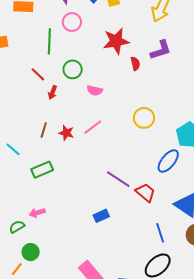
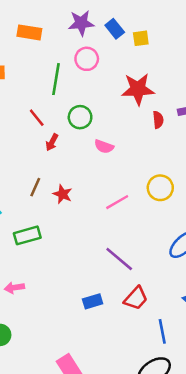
pink line: (93, 127) -> (117, 202), moved
red trapezoid: (145, 192) -> (136, 298), moved, turned 85

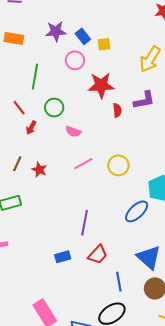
pink circle: (87, 59) -> (75, 60), moved
pink line: (117, 202) -> (83, 164), moved
purple line: (119, 259) -> (85, 223), turned 60

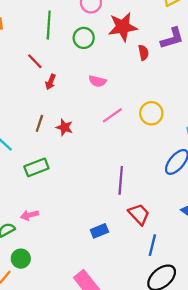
green circle: (54, 108) -> (84, 38), moved
red trapezoid: (98, 255) -> (139, 214), turned -80
blue rectangle: (63, 257) -> (99, 231), moved
blue line: (119, 282) -> (152, 245), moved, turned 30

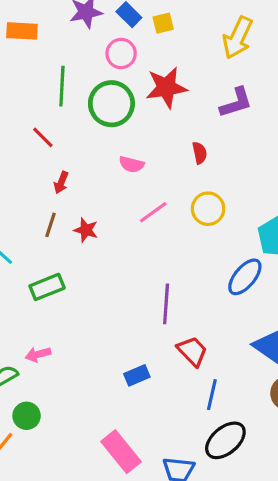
green circle: (84, 38) -> (111, 104), size x1.5
red semicircle: (143, 53) -> (200, 153), moved
red arrow: (50, 82) -> (61, 183), moved

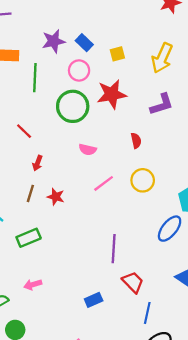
yellow square: (163, 23) -> (117, 54), moved
green line: (62, 86) -> (35, 78), moved
pink arrow: (38, 354) -> (33, 285), moved

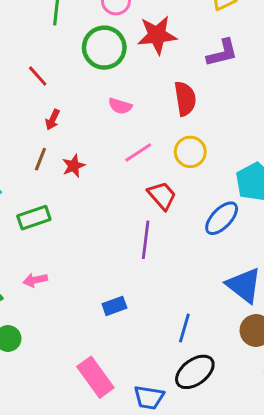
red semicircle: (136, 141) -> (185, 99), size x1.6
red star: (56, 197) -> (74, 166), turned 30
red trapezoid: (133, 282) -> (162, 195), moved

